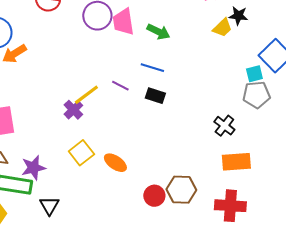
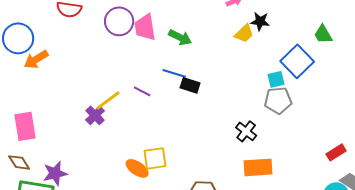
black rectangle: (155, 96) -> (190, 85), moved
yellow square: (81, 153) -> (155, 158), moved, turned 30

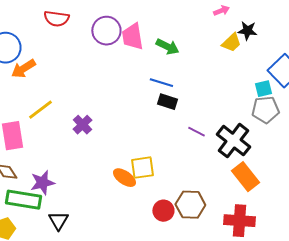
black rectangle: (190, 85) -> (167, 102), moved
purple line: (142, 91) -> (196, 132), moved
yellow line: (108, 100) -> (40, 110), moved
black cross: (246, 131) -> (233, 141), size x1.6
orange rectangle: (258, 167) -> (245, 177), turned 56

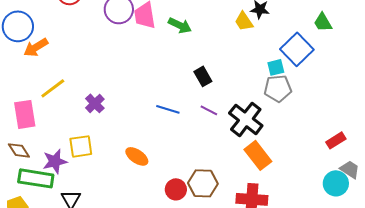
yellow trapezoid: (231, 43) -> (244, 21), turned 100
blue line: (161, 83) -> (168, 109), moved
black rectangle: (167, 102) -> (203, 76), moved, turned 42
yellow square: (142, 168) -> (81, 146), moved

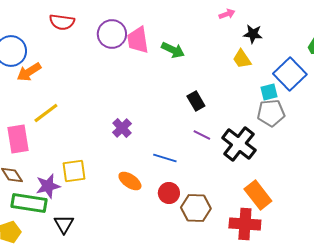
yellow trapezoid: (244, 21) -> (242, 59), moved
purple cross: (95, 103) -> (122, 128), moved
blue line: (168, 109) -> (165, 158), moved
orange rectangle: (258, 155) -> (258, 195), moved
red circle: (176, 189) -> (169, 193), moved

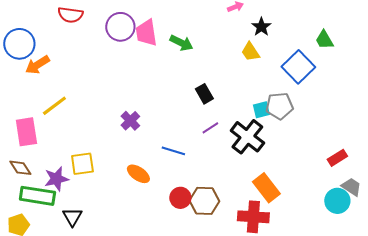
black star: (253, 34) -> (261, 27), turned 30
cyan square: (269, 92) -> (261, 110), moved
purple line: (202, 135) -> (210, 128), turned -60
red circle: (169, 193) -> (180, 198), moved

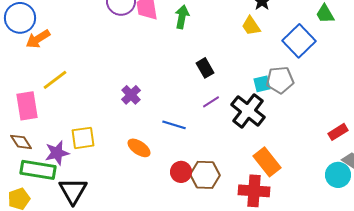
green arrow: (181, 43) -> (182, 17), turned -105
black triangle: (72, 217) -> (73, 191), size x1.4

